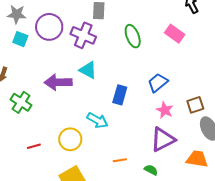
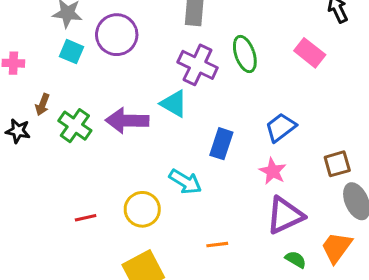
purple cross: (83, 35) -> (198, 65), moved
green cross: (21, 102) -> (75, 126), moved
pink star: (165, 110) -> (273, 171), moved
orange trapezoid: (197, 159) -> (337, 247), turned -65
green semicircle: (151, 170) -> (296, 259), moved

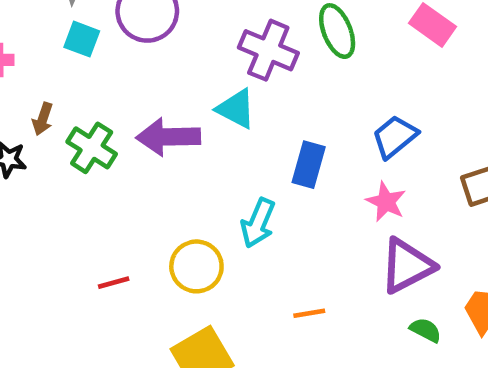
cyan arrow: (185, 182) -> (258, 223), turned 84

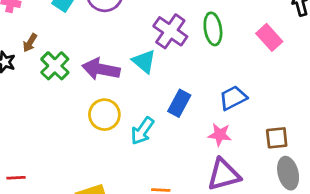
pink star: (386, 202) -> (220, 135), turned -30
yellow circle: (196, 266) -> (104, 115), moved
red line: (114, 283) -> (16, 178), moved

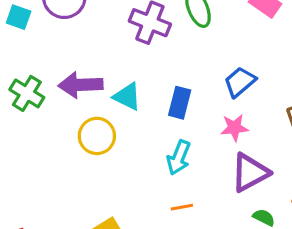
cyan triangle: (144, 61) -> (127, 97), moved
cyan arrow: (142, 131) -> (179, 158), moved

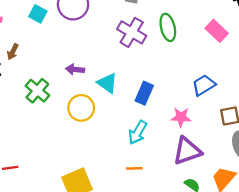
blue trapezoid: (240, 82) -> (204, 85), moved
purple arrow: (81, 85) -> (75, 69), size x0.6
green cross: (27, 93) -> (37, 91), moved

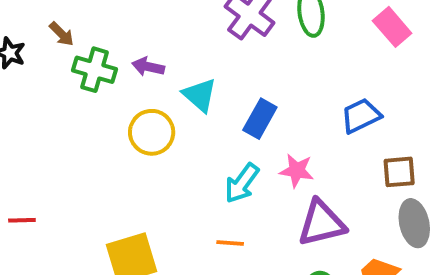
brown arrow: (13, 52) -> (62, 34), moved, turned -77
green cross: (37, 91) -> (94, 70), moved, turned -30
pink star: (181, 117) -> (297, 171), moved

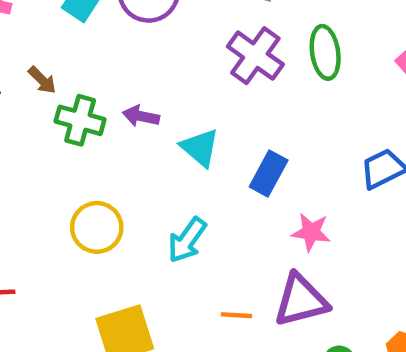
yellow circle: (152, 132) -> (97, 227), moved
cyan arrow: (242, 183) -> (187, 240), moved
purple triangle: (322, 223) -> (301, 300), moved

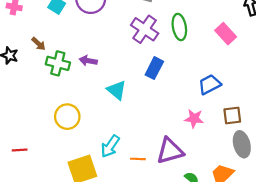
cyan triangle: (200, 148) -> (117, 90), moved
blue rectangle: (269, 173) -> (154, 68), moved
pink star: (311, 232) -> (194, 119), moved
cyan arrow: (187, 240) -> (110, 146), moved

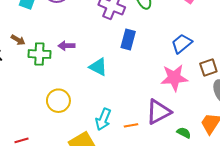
pink star: (194, 119) -> (174, 78), size x1.5

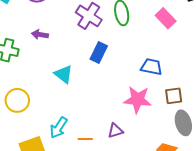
blue trapezoid: (182, 44) -> (152, 67), turned 40
purple arrow: (67, 46) -> (40, 35), moved
purple triangle: (159, 112) -> (115, 131), size x0.6

